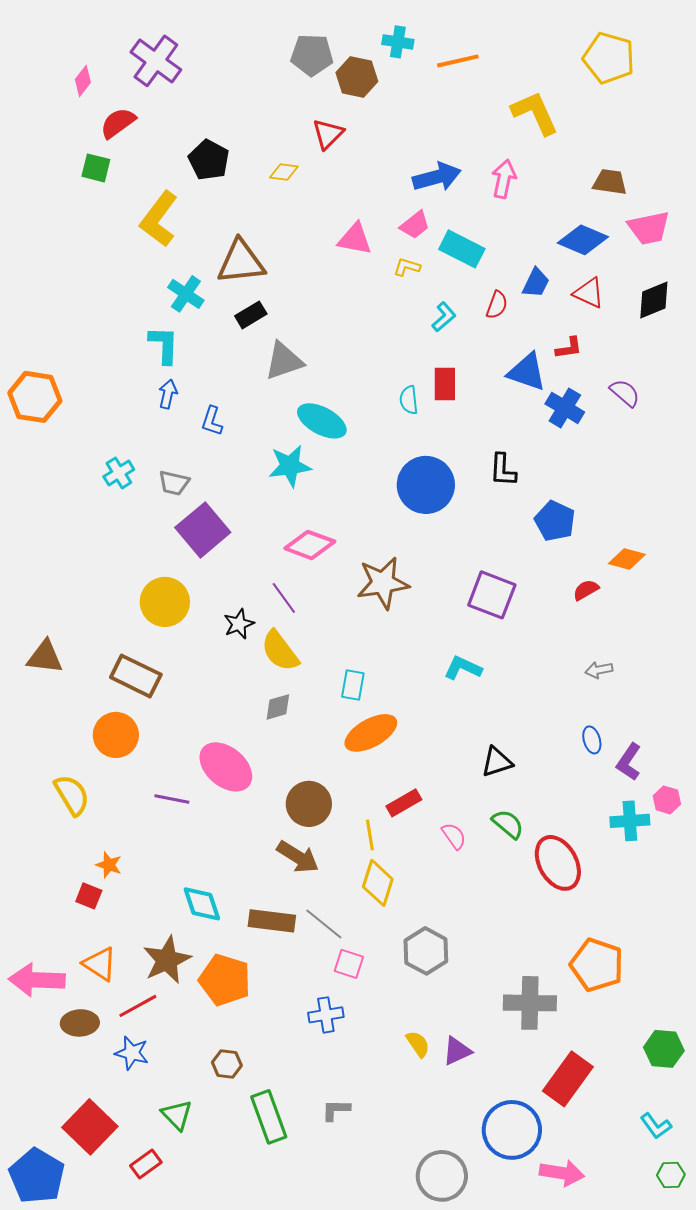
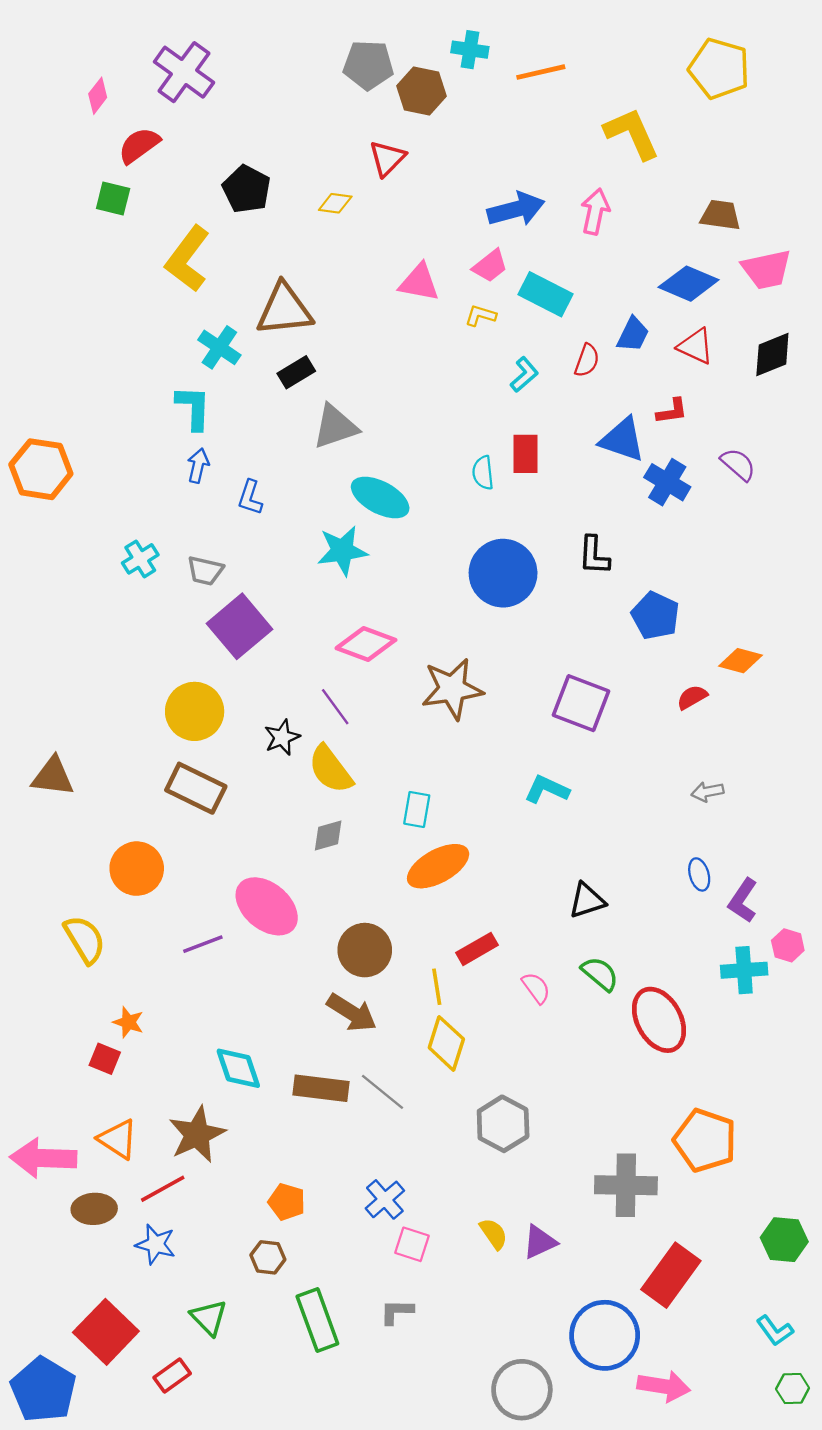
brown rectangle: (136, 676) -> (196, 788), moved
purple line: (172, 799) -> (203, 944), turned -32
pink square: (349, 964) -> (412, 1244), moved
orange pentagon: (225, 980) -> (287, 1202), moved, size x0.6
blue cross: (326, 1015) -> (385, 1199), turned -32

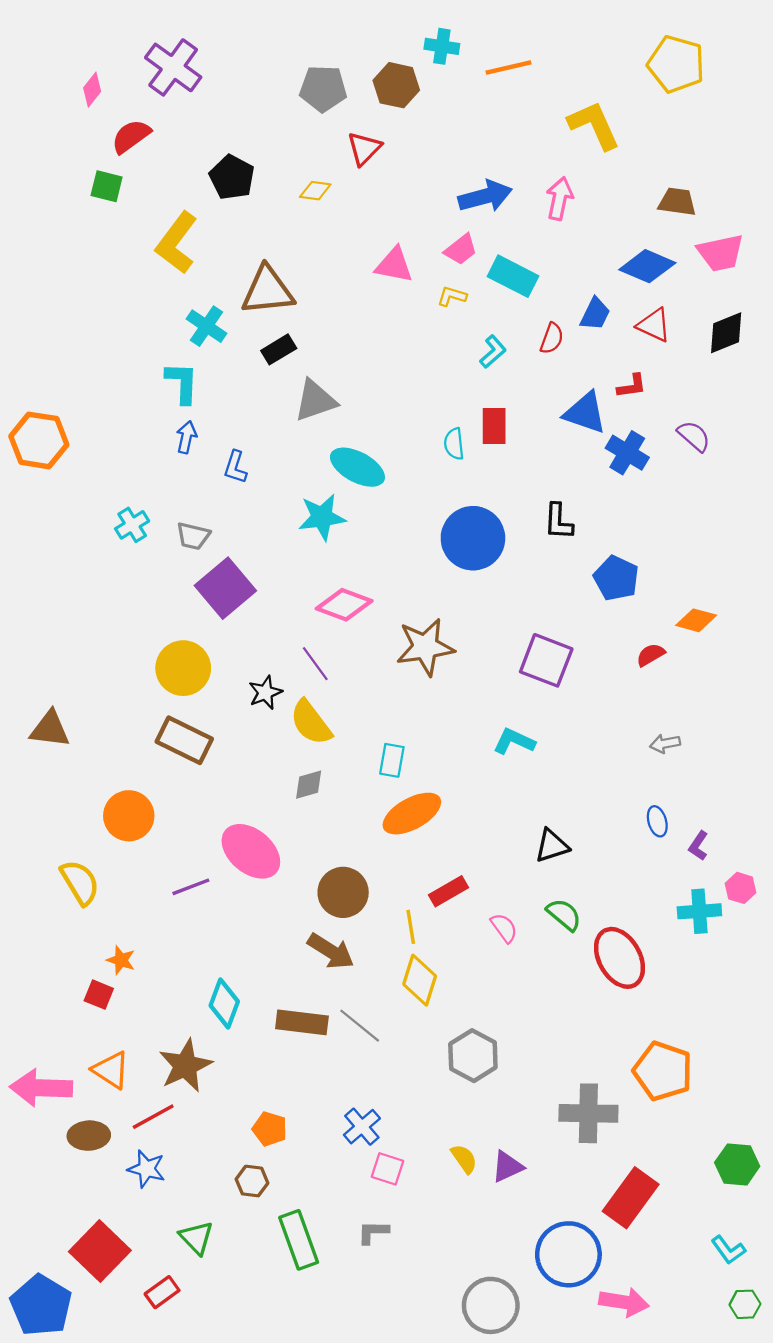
gray pentagon: (368, 65) -> (323, 89), moved
purple L-shape: (743, 900) -> (698, 846), size x0.7
cyan diamond: (238, 1068) -> (224, 1003), turned 39

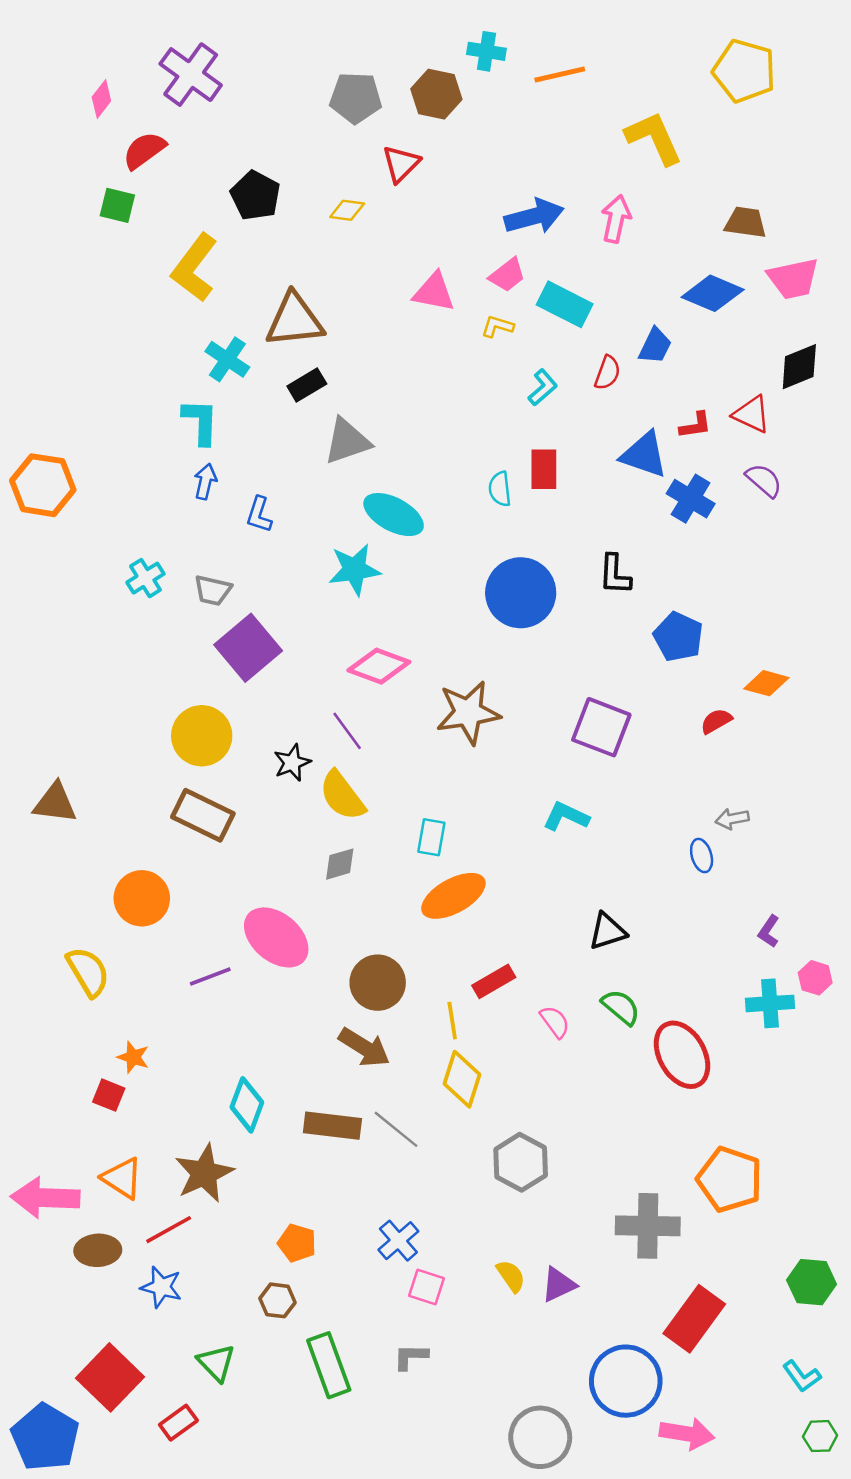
red triangle: (654, 325) -> (752, 414), moved
blue ellipse: (657, 821) -> (702, 856), moved

